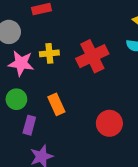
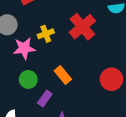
purple rectangle: (29, 125) -> (45, 98), turned 35

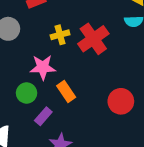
yellow cross: (46, 34) -> (60, 35), moved
pink star: (24, 48) -> (43, 67), moved

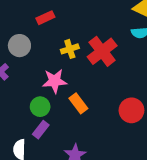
purple rectangle: (43, 116) -> (41, 130), moved

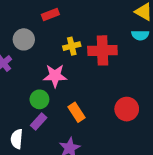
red cross: (102, 51) -> (102, 50), turned 32
orange rectangle: (78, 103) -> (76, 112), moved

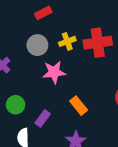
gray circle: (24, 39) -> (37, 45), moved
green circle: (39, 99) -> (16, 105), moved

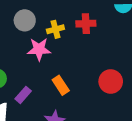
yellow cross: (67, 41) -> (55, 29), moved
red cross: (98, 43) -> (86, 24), size x0.7

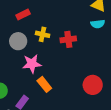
yellow cross: (55, 29) -> (43, 34), moved, turned 32
orange rectangle: (61, 85) -> (44, 84), moved

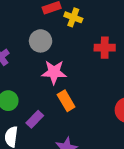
yellow cross: (43, 34) -> (73, 17), moved

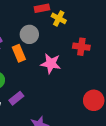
pink star: (54, 72) -> (51, 64), moved
orange rectangle: (66, 101) -> (19, 53), moved

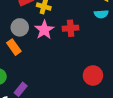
pink star: (51, 64) -> (44, 30), moved, turned -30

